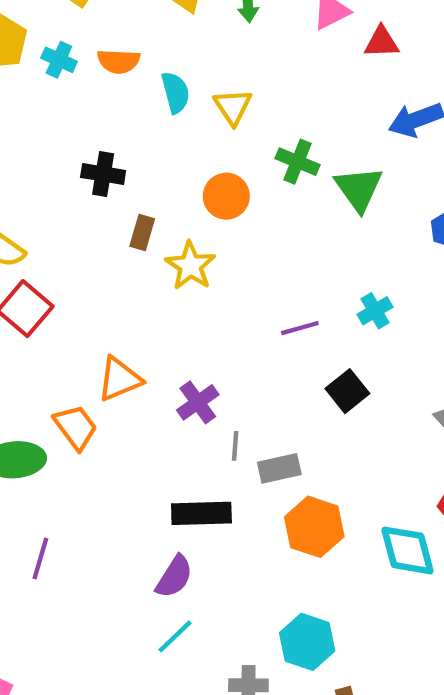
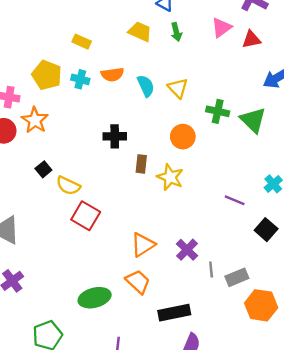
purple line: (300, 328) -> (235, 200), turned 48
orange trapezoid: (76, 427) -> (138, 282), moved
black rectangle: (201, 513) -> (174, 313), moved

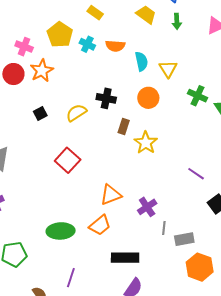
orange circle: (183, 137) -> (148, 98), moved
yellow semicircle: (68, 186) -> (76, 113), moved, turned 110
orange trapezoid: (138, 282) -> (100, 225), turned 85

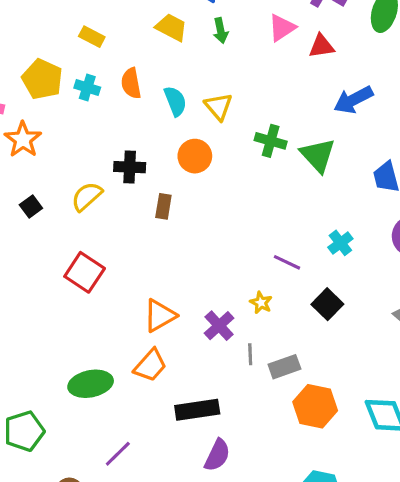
orange semicircle: (115, 46) -> (131, 83), turned 84
yellow star: (146, 143) -> (261, 303), moved, size x0.6
purple line: (71, 278) -> (118, 454), turned 36

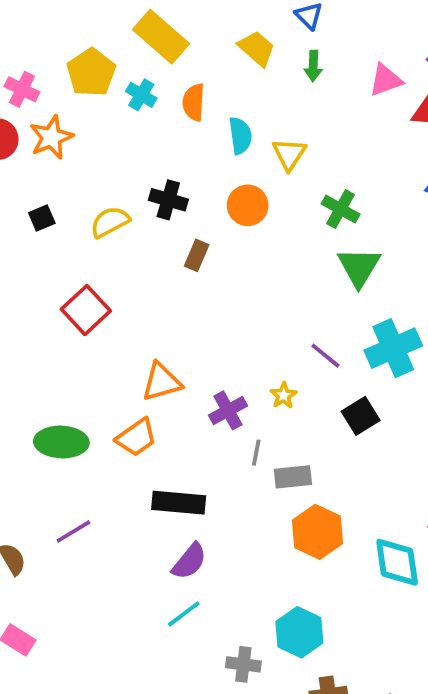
yellow rectangle: (92, 37) -> (161, 37), size x1.8
green triangle: (318, 155) -> (359, 267), moved
cyan cross: (340, 243) -> (393, 348), size x1.8

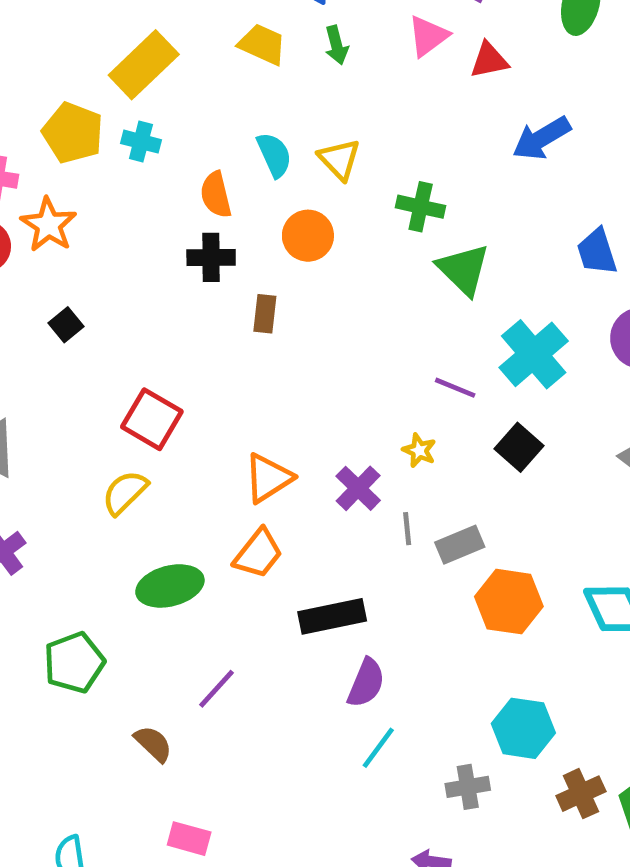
yellow rectangle: (161, 37) -> (144, 65), turned -68
orange semicircle: (194, 102) -> (216, 195), moved
yellow semicircle: (110, 222) -> (125, 493), moved

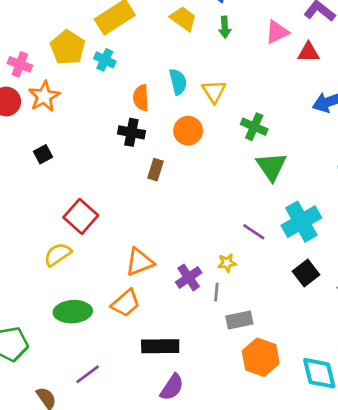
black square: (519, 447) -> (306, 273), moved
yellow star: (419, 450) -> (227, 263), turned 30
gray line: (407, 529) -> (216, 292), moved

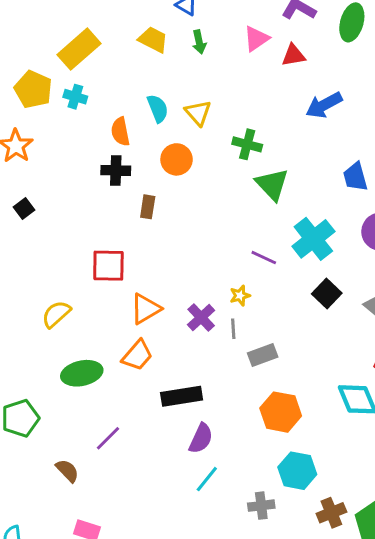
red square: (81, 216) -> (108, 266), moved, turned -32
orange hexagon: (261, 357) -> (281, 412), moved

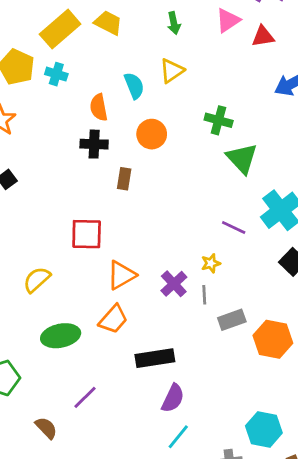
yellow trapezoid: (153, 40) -> (108, 23), moved
yellow triangle: (198, 113) -> (172, 71), moved, turned 36
orange hexagon: (281, 412) -> (273, 339), moved

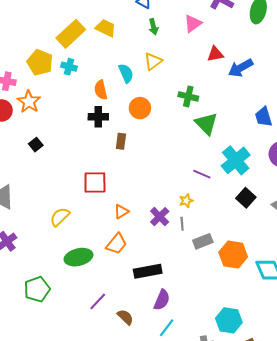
red triangle: (263, 36) -> (215, 54), moved
orange triangle: (121, 275) -> (121, 212), size x0.7
brown semicircle: (46, 428) -> (125, 317), moved

